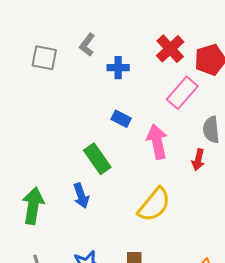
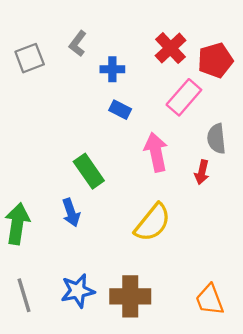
gray square: (44, 58) -> (30, 58), turned -32
blue rectangle: (121, 119) -> (120, 110), moved

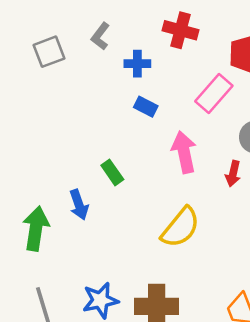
red cross: (171, 48) -> (180, 30), moved, turned -32
green rectangle: (89, 171) -> (112, 172), size x0.7
blue arrow: (71, 212) -> (79, 205), moved

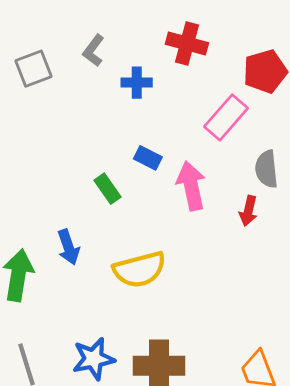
blue rectangle: (146, 107) -> (148, 158), moved
green rectangle: (112, 172) -> (107, 189), moved
yellow semicircle: (180, 227) -> (140, 270), moved, turned 36

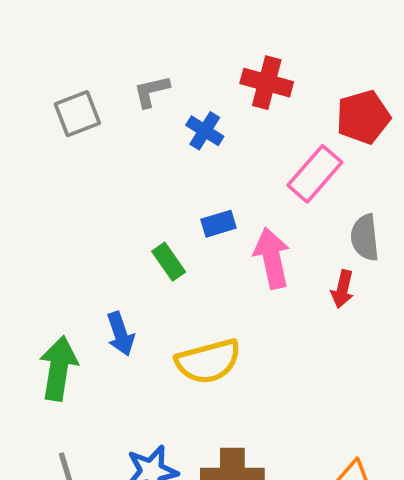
gray L-shape: (93, 50) -> (151, 91), turned 40
blue cross: (137, 83) -> (205, 131), turned 32
blue rectangle: (148, 158) -> (219, 224), turned -44

